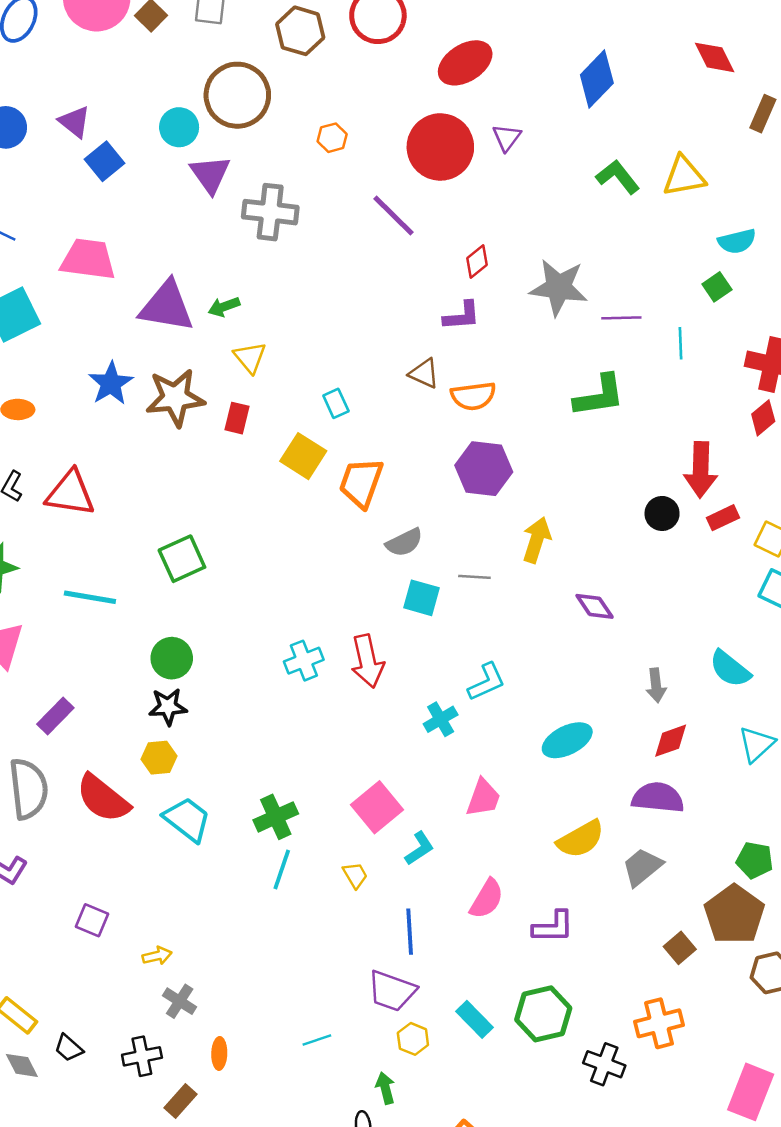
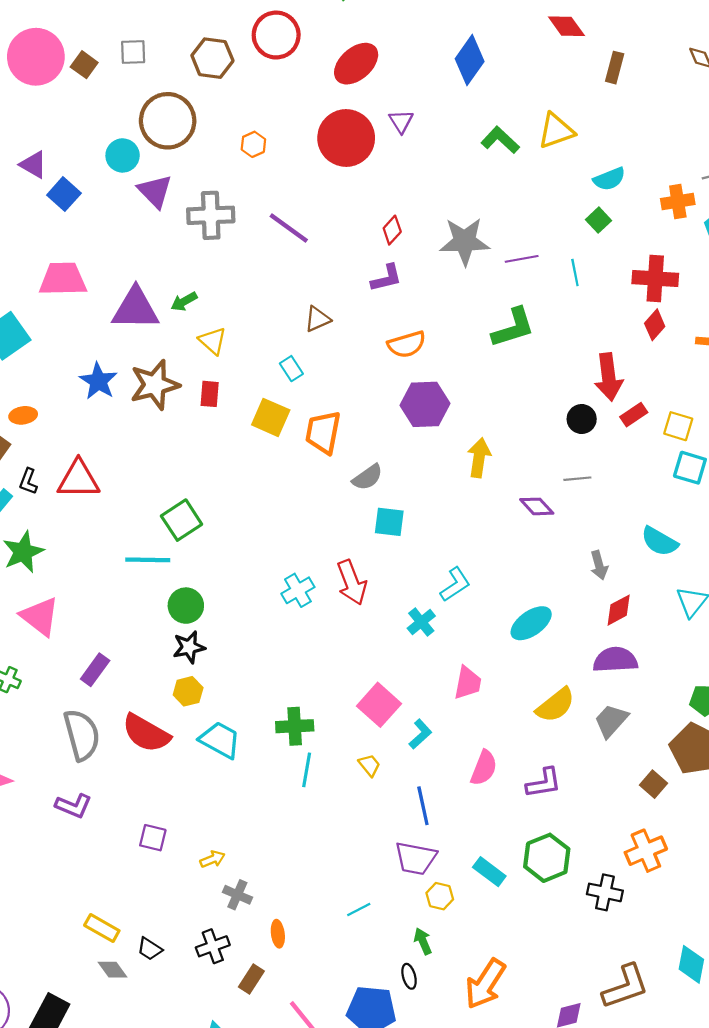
purple line: (394, 215) -> (289, 228), moved
brown triangle: (424, 373) -> (317, 319), moved, turned -40
gray line: (474, 577) -> (577, 479), moved
cyan line: (90, 597) -> (148, 560), moved
green cross: (276, 817) -> (295, 726), turned 30

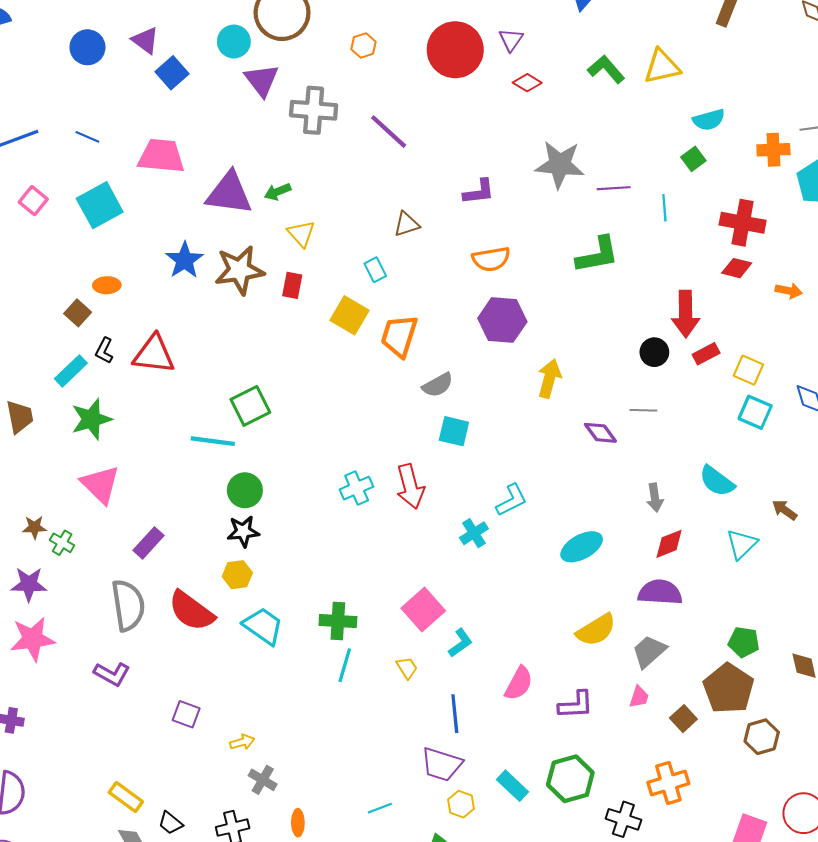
red diamond: (392, 230) -> (527, 83), moved, turned 72
red diamond: (655, 325) -> (737, 268), turned 56
pink trapezoid: (468, 683) -> (639, 697), moved, size x0.7

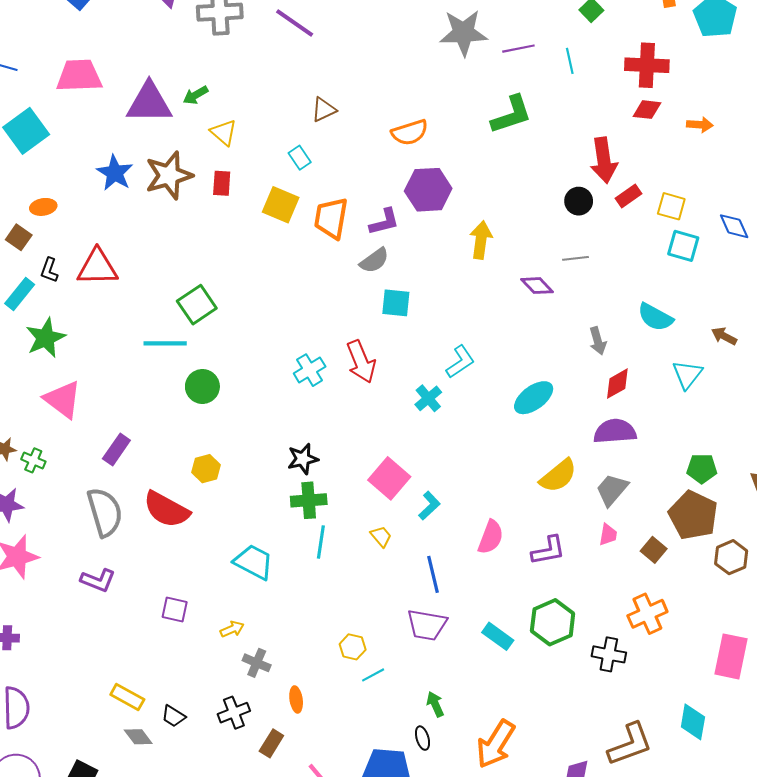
purple L-shape: (479, 192) -> (384, 222), moved
black star: (243, 531) -> (303, 459), moved
cyan trapezoid: (263, 626) -> (254, 562), moved
yellow hexagon: (461, 804) -> (353, 647), moved

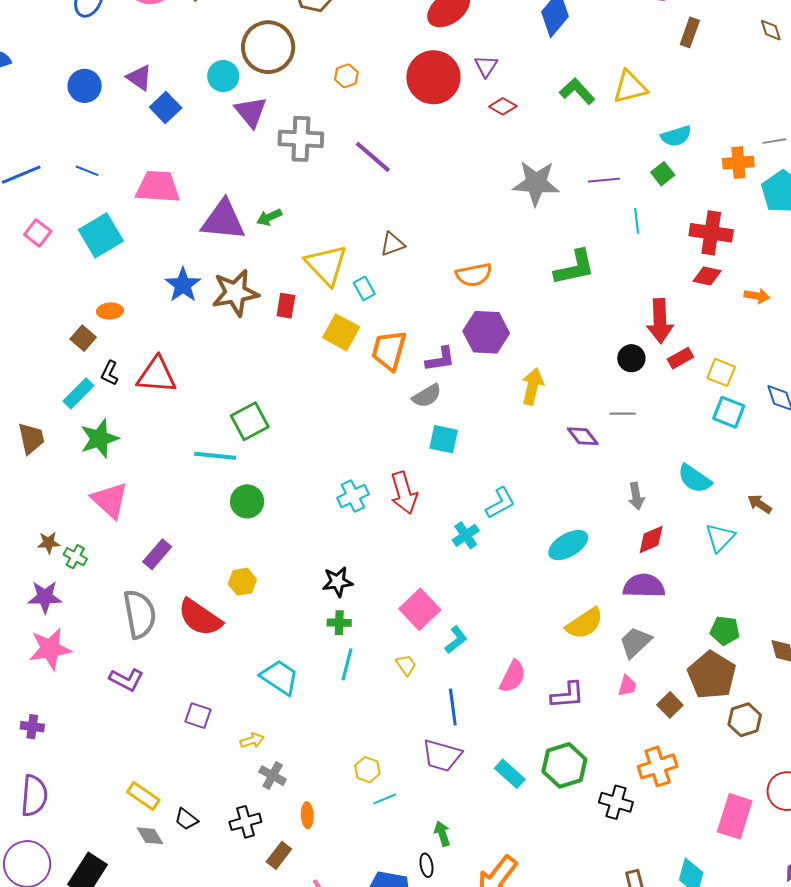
purple line: (518, 49) -> (604, 180), moved
yellow triangle: (224, 132) -> (326, 265), moved, size x1.6
green cross: (309, 500) -> (339, 623), size x0.7

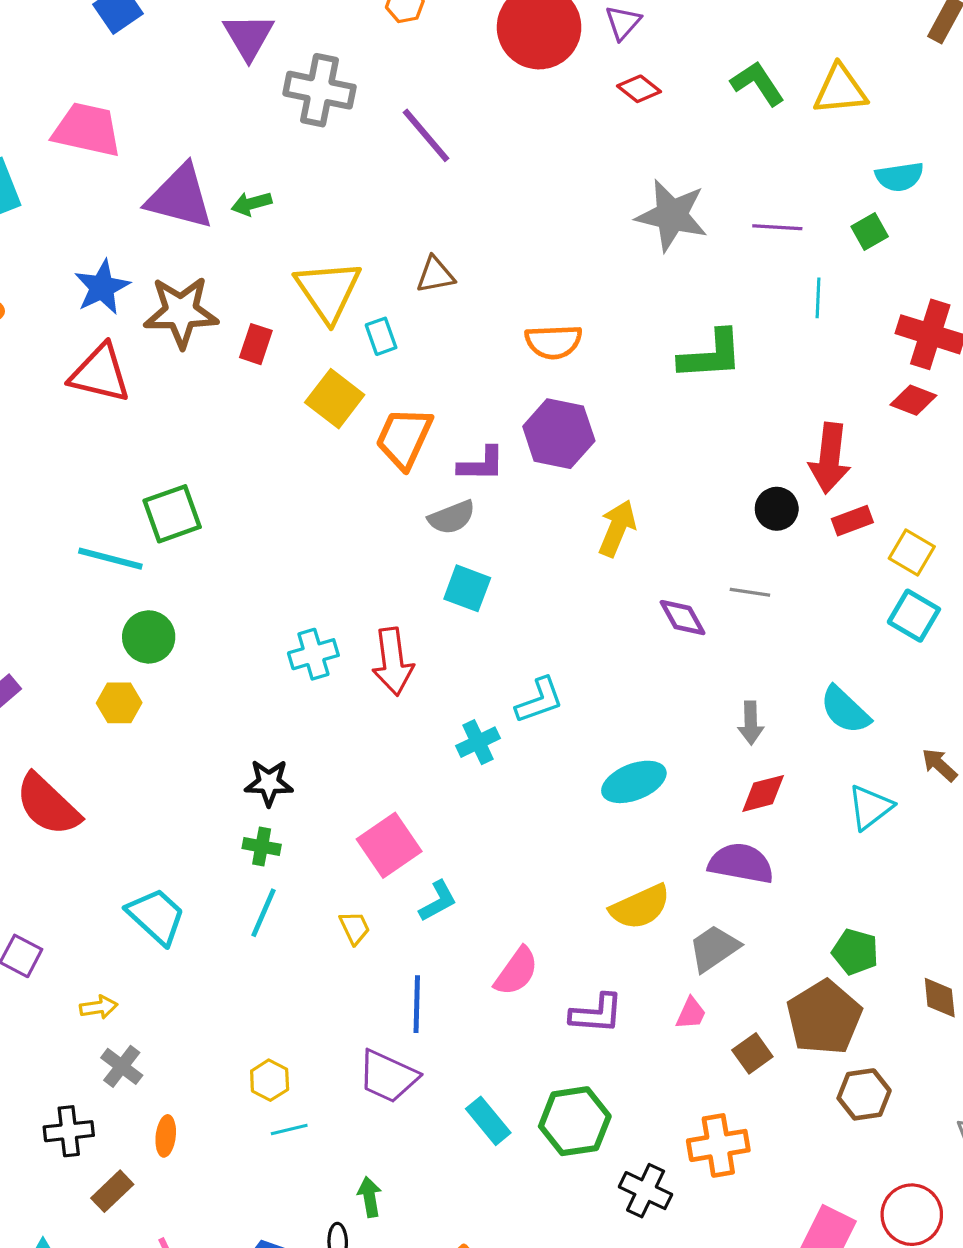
red triangle: (157, 375) -> (100, 373), moved
yellow hexagon: (242, 582) -> (119, 703), moved

